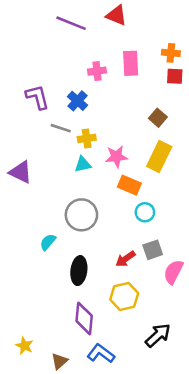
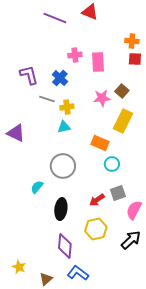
pink rectangle: (131, 63) -> (98, 62), moved
pink star: (116, 157) -> (102, 98), moved
black arrow: (158, 335) -> (131, 240), moved

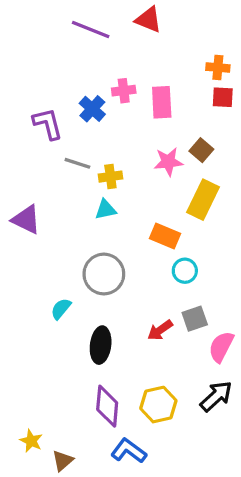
blue cross: (60, 78) -> (92, 109), moved
yellow hexagon: (96, 229) -> (158, 405), moved
brown triangle: (46, 279) -> (63, 461), moved

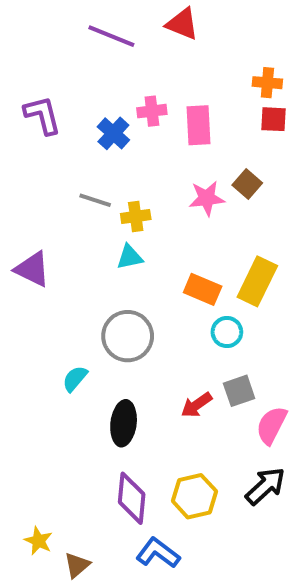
purple L-shape: (48, 124) -> (42, 115), moved
yellow rectangle: (203, 200) -> (257, 281), moved

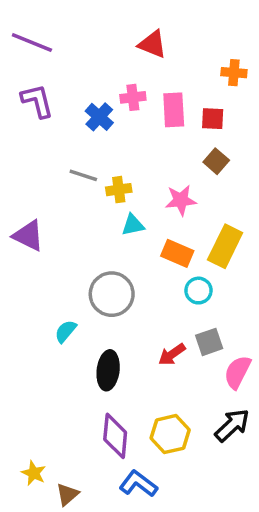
red triangle: (182, 24) -> (152, 44), moved
purple line: (111, 36) -> (32, 42), moved
red square: (274, 119) -> (213, 119), moved
pink star: (207, 198) -> (181, 200), moved
cyan triangle: (130, 257) -> (133, 225), moved

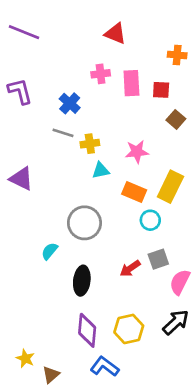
purple L-shape: (37, 101) -> (20, 91), moved
blue cross: (99, 117) -> (70, 103), moved
brown square: (216, 161) -> (176, 119), moved

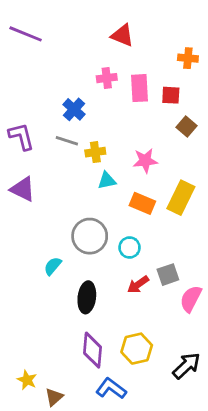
purple L-shape: (20, 91) -> (21, 136), moved
cyan circle: (150, 220) -> (130, 248), moved
black arrow: (176, 322) -> (186, 366), moved

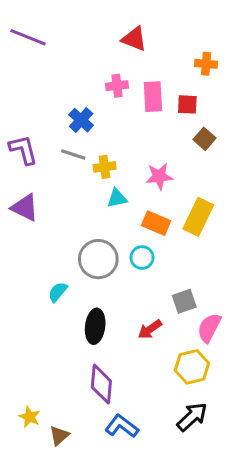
cyan circle: (130, 248) -> (142, 258), moved
red arrow: (138, 285) -> (150, 329), moved
yellow hexagon: (137, 349) -> (192, 367), moved
black arrow: (186, 366) -> (192, 417), moved

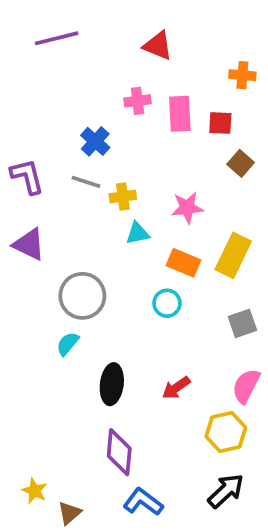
purple line: (28, 37) -> (57, 38), moved, turned -36
gray circle: (98, 259) -> (82, 296), moved
gray square: (184, 301) -> (242, 323), moved

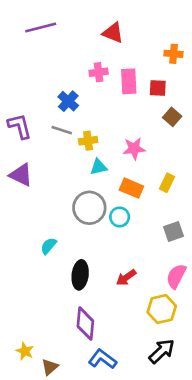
yellow rectangle: (233, 255) -> (167, 183), size x0.6
gray circle: (82, 296) -> (89, 208), moved

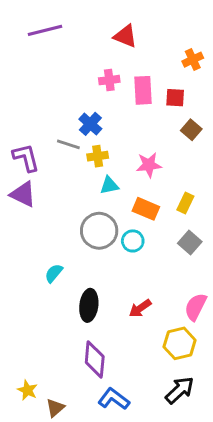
orange cross: (174, 54) -> (193, 60), turned -30
blue cross: (68, 101) -> (90, 124), moved
purple L-shape: (20, 126) -> (26, 158), moved
gray square: (174, 231) -> (190, 242), moved, turned -30

